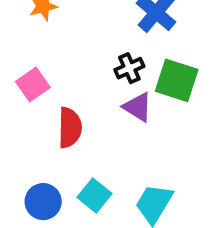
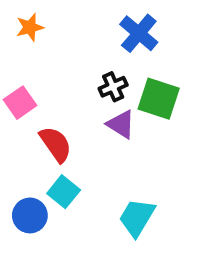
red semicircle: (70, 128) -> (56, 144), turned -36
cyan square: (94, 195) -> (64, 192), moved

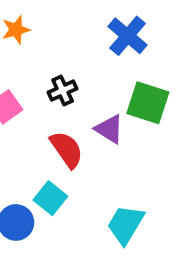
black cross: (113, 87) -> (63, 91), moved
red semicircle: (56, 144) -> (67, 149), moved

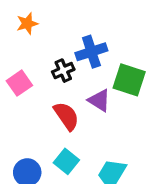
blue cross: (128, 36) -> (91, 52), moved, turned 32
cyan square: (50, 198) -> (66, 161), moved

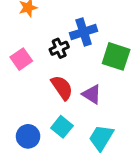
purple triangle: (99, 100) -> (92, 94), moved

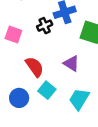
pink square: (21, 59) -> (13, 35), turned -36
red semicircle: (62, 88) -> (35, 67), moved

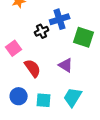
pink square: (13, 35) -> (14, 48), moved, turned 35
cyan square: (47, 90) -> (44, 100), moved, turned -35

